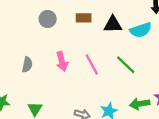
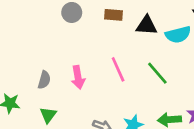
pink arrow: (62, 61) -> (78, 77), moved
gray semicircle: (27, 65) -> (44, 80), moved

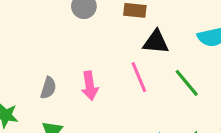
black triangle: (146, 25) -> (156, 42), moved

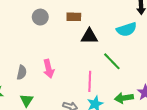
pink line: (139, 77) -> (90, 81), moved, turned 30

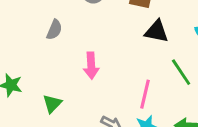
gray semicircle: (22, 72) -> (54, 30), moved

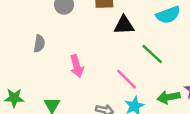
pink line: (145, 94) -> (127, 79), turned -45

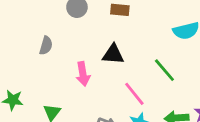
black triangle: (124, 25) -> (113, 54), moved

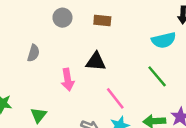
green line: (164, 70) -> (157, 76), moved

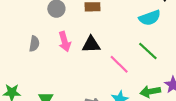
pink arrow: (68, 80) -> (65, 42), moved
pink line: (115, 98) -> (119, 64), moved

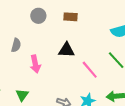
pink arrow: (65, 42) -> (35, 64), moved

